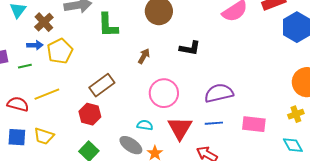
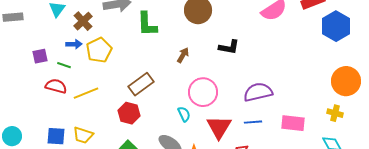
green line: (25, 66) -> (64, 65), turned 32
red semicircle: (18, 104) -> (56, 86), moved
yellow cross: (296, 114) -> (335, 113), turned 35
cyan semicircle: (145, 125) -> (184, 114), moved, turned 56

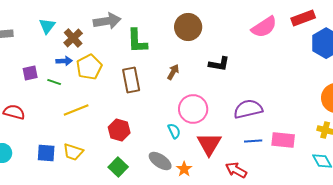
brown rectangle: (141, 84) -> (131, 80), moved, turned -65
red semicircle: (56, 86) -> (14, 112), moved
blue line: (253, 122) -> (253, 141), moved

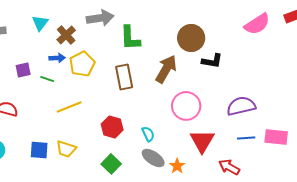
brown circle: (188, 27) -> (191, 38), moved
brown arrow: (173, 72) -> (166, 69), size x1.8
cyan semicircle: (174, 131) -> (148, 134), moved

